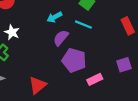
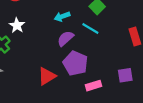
red triangle: (38, 85) -> (47, 76), moved

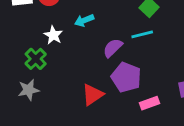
cyan arrow: (62, 16) -> (84, 20), moved
cyan line: (90, 28) -> (142, 34), turned -42

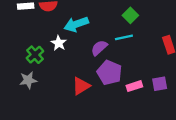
cyan arrow: (84, 20) -> (76, 24), size x1.5
white star: (53, 35) -> (59, 43), moved
pink rectangle: (150, 103) -> (134, 86), moved

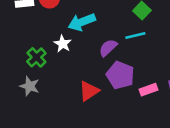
gray star: (28, 80) -> (30, 86), turned 30

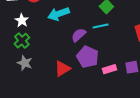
white star: (63, 44) -> (22, 20), moved
gray star: (30, 86) -> (25, 63), moved

